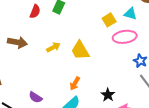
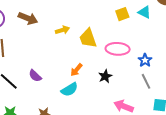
pink ellipse: (125, 37) -> (118, 49), moved
black star: (108, 95) -> (105, 76), moved

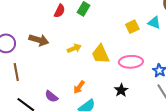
orange arrow: (76, 70) -> (79, 87), moved

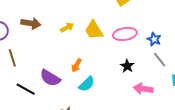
black star: (121, 90) -> (127, 66), moved
purple semicircle: (51, 96) -> (50, 78), size x1.5

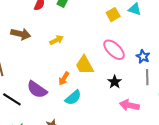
yellow trapezoid: (94, 30) -> (85, 65), moved
pink ellipse: (125, 34) -> (114, 50), turned 50
gray line: (160, 60) -> (147, 77), turned 35

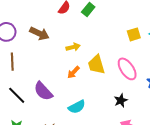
yellow trapezoid: (85, 65) -> (96, 65), moved
orange arrow: (64, 78) -> (73, 72), moved

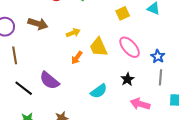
yellow square: (134, 34) -> (123, 13), moved
cyan semicircle: (77, 107) -> (99, 91), moved

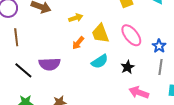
purple semicircle: (49, 80) -> (50, 64), turned -45
cyan semicircle: (99, 91) -> (100, 61), moved

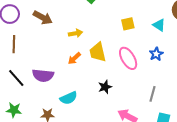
blue star: (159, 46) -> (156, 54), moved
cyan semicircle: (100, 61) -> (69, 98), moved
black star: (127, 67) -> (105, 87), moved

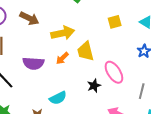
yellow arrow: (76, 33) -> (63, 33), size x1.6
pink ellipse: (128, 58) -> (114, 72), moved
purple semicircle: (43, 75) -> (33, 63), moved

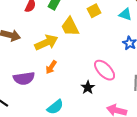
yellow square: (115, 22) -> (94, 11), moved
yellow trapezoid: (85, 51) -> (70, 27), moved

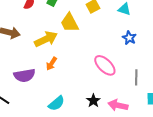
black star: (88, 87) -> (93, 101), moved

